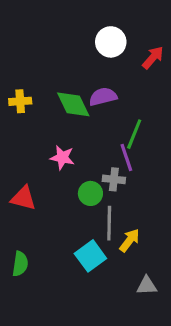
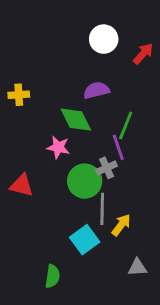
green diamond: (73, 104) -> (76, 120), moved
gray cross: (114, 179) -> (107, 168), turned -30
green circle: (90, 193) -> (85, 181), size x1.5
green semicircle: (20, 264) -> (52, 276), moved

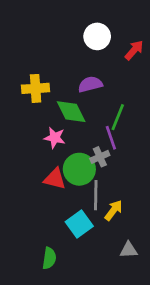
yellow cross: (19, 95) -> (36, 88), moved, size x1.4
red triangle: (22, 185) -> (55, 179), moved

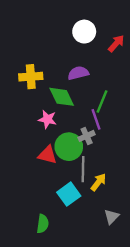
gray triangle: (129, 250) -> (111, 217), turned -42

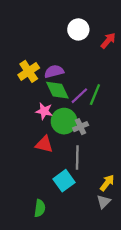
purple semicircle: (78, 73) -> (54, 71), moved
yellow cross: (31, 77) -> (29, 71), turned -30
purple line: (96, 119) -> (79, 96), moved, turned 66
green circle: (69, 147) -> (64, 121), moved
yellow arrow: (98, 182) -> (107, 183), moved

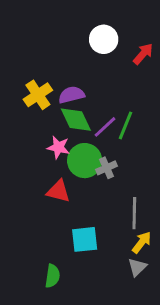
gray line: (77, 157) -> (134, 213), moved
cyan square: (64, 181) -> (85, 239), turned 30

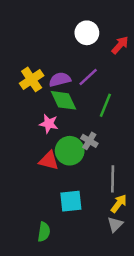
purple line: (105, 127) -> (88, 77), moved
green circle: (85, 161) -> (70, 151), moved
gray cross: (107, 168) -> (89, 141), turned -35

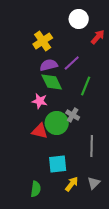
white circle: (87, 33) -> (79, 19), moved
yellow cross: (32, 79) -> (43, 41), moved
yellow arrow: (119, 204) -> (72, 184), moved

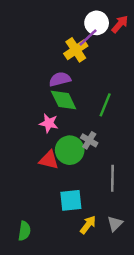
red arrow: (98, 37) -> (120, 24), moved
yellow cross: (43, 41) -> (76, 50), moved
purple line: (72, 63) -> (88, 38), moved
green semicircle: (36, 189) -> (24, 231), moved

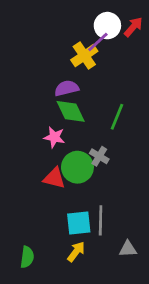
gray line: (112, 178) -> (101, 220), moved
gray triangle: (115, 224) -> (128, 249), turned 42
yellow arrow: (88, 225) -> (76, 252), moved

